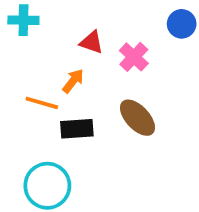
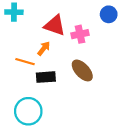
red triangle: (91, 42) -> (55, 25), size x1.5
pink cross: (134, 57) -> (80, 34), turned 35

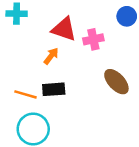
orange line: (25, 62) -> (25, 94), moved
brown ellipse: (82, 70) -> (116, 82), moved

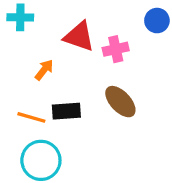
orange arrow: (51, 56) -> (44, 70), moved
brown ellipse: (116, 82) -> (120, 102), moved

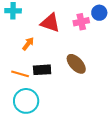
pink cross: (116, 49) -> (81, 22), moved

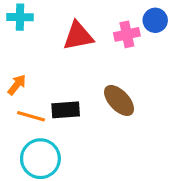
red triangle: (50, 23) -> (78, 36), turned -30
orange arrow: (28, 44) -> (17, 85), moved

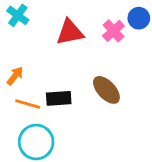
cyan cross: (20, 17) -> (18, 15), turned 35
pink cross: (127, 34) -> (113, 31), turned -30

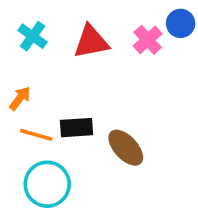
cyan cross: (18, 15) -> (33, 36), moved
brown ellipse: (106, 90) -> (126, 148), moved

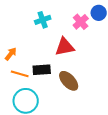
cyan cross: (33, 36) -> (43, 20), moved, turned 35
red triangle: (91, 42) -> (65, 47), moved

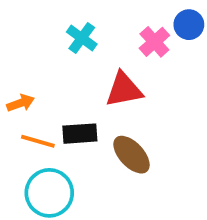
cyan cross: (43, 20) -> (82, 38), turned -35
orange arrow: (11, 54) -> (21, 103), turned 32

